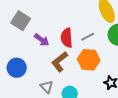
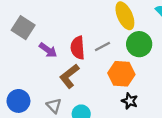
orange hexagon: (89, 60) -> (121, 74), moved
blue circle: (17, 68) -> (18, 101), moved

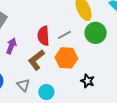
purple arrow: (48, 50) -> (11, 46), moved, turned -105
orange hexagon: (121, 74) -> (66, 58), moved

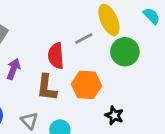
gray line: (64, 35) -> (84, 38), moved
brown L-shape: (36, 60) -> (47, 88), turned -45

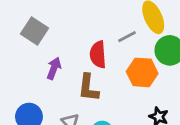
orange hexagon: (86, 85) -> (142, 72), moved

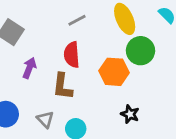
gray line: (127, 37) -> (77, 20), moved

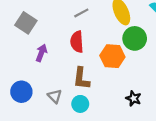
brown L-shape: (62, 86) -> (81, 78), moved
black star: (130, 114) -> (134, 98), moved

